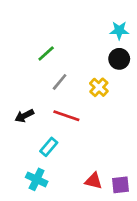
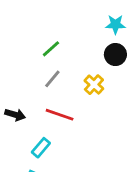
green line: (46, 53) -> (51, 49), moved
black arrow: (24, 116) -> (15, 115), turned -138

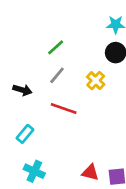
black arrow: (15, 115) -> (22, 90), moved
cyan rectangle: (41, 148) -> (25, 134), moved

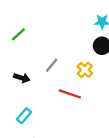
green line: (56, 47) -> (18, 34), moved
red line: (64, 109) -> (70, 94), moved

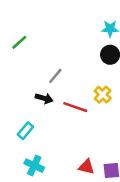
yellow cross: (85, 70) -> (103, 95), moved
black arrow: (22, 78) -> (44, 98), moved

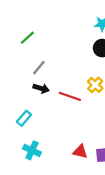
green line: (19, 42) -> (27, 38), moved
gray line: (55, 76) -> (39, 68), moved

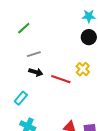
gray line: (39, 68) -> (34, 54), turned 32

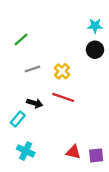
yellow cross: (83, 69) -> (62, 71), moved
black arrow: (36, 72) -> (35, 103), moved

